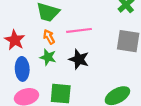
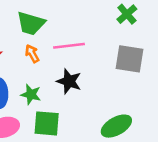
green star: (48, 57) -> (31, 94), moved

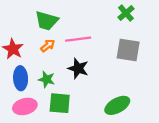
orange arrow: (32, 54) -> (48, 46), turned 80

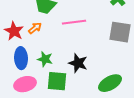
orange arrow: (48, 46) -> (35, 28), moved
black star: (78, 68) -> (78, 63), moved

